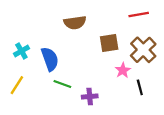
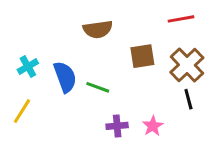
pink star: (123, 70) -> (153, 126), moved
green line: (62, 84) -> (98, 87), moved
black line: (140, 87) -> (188, 99), moved

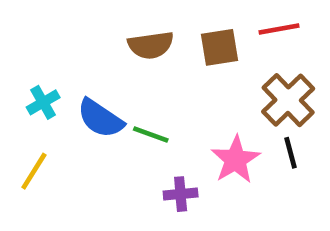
brown square: (142, 56) -> (219, 47), moved
blue semicircle: (65, 77) -> (100, 118), turned 144
pink star: (153, 126) -> (236, 160), moved, size x1.5

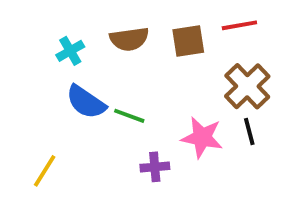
cyan cross: (43, 102) -> (70, 51), moved
pink star: (236, 160) -> (202, 137), turned -30
yellow line: (34, 171) -> (45, 171), moved

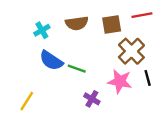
brown cross: (247, 86) -> (131, 51), moved
purple cross: (155, 167) -> (92, 99), turned 35

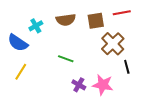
blue semicircle: (51, 60) -> (18, 43), moved
pink star: (120, 81) -> (103, 85), moved
yellow line: (27, 101) -> (21, 72), moved

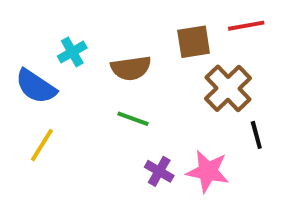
brown semicircle: (66, 20) -> (131, 68), moved

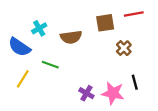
brown cross: (228, 88) -> (124, 48), size x0.6
green line: (133, 119) -> (50, 65), moved
black line: (256, 135) -> (135, 82), moved

